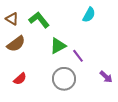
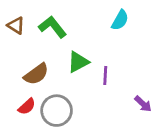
brown semicircle: (16, 44) -> (36, 74), moved
purple line: (78, 56) -> (105, 75), turned 40
gray circle: (64, 79) -> (57, 111), moved

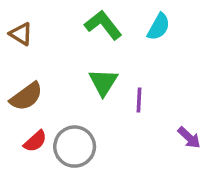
green L-shape: (52, 27) -> (103, 25), moved
green triangle: (78, 62) -> (103, 82), turned -30
brown semicircle: (36, 74) -> (26, 96), moved

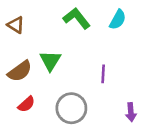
green triangle: (103, 82) -> (50, 61), moved
purple arrow: (189, 138) -> (131, 112), moved, turned 42
gray circle: (75, 147) -> (71, 108), moved

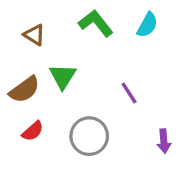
brown triangle: (16, 25) -> (34, 35), moved
purple line: (103, 74) -> (129, 93), turned -36

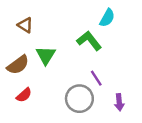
green L-shape: (96, 23) -> (89, 41), moved
purple line: (129, 93) -> (96, 78), moved
gray circle: (89, 136) -> (79, 99), moved

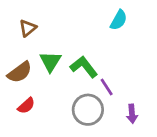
brown triangle: (25, 25) -> (28, 28), turned 49
green L-shape: (89, 41) -> (84, 67), moved

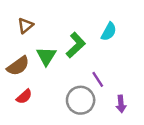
cyan semicircle: (119, 20) -> (109, 32), moved
green L-shape: (84, 67) -> (76, 45), moved, turned 85

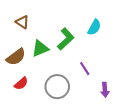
brown triangle: (25, 26) -> (22, 22), turned -48
green triangle: (46, 56) -> (40, 48), turned 36
gray circle: (81, 100) -> (57, 87), moved

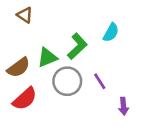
brown triangle: (22, 22) -> (25, 15), moved
red semicircle: (21, 83) -> (25, 99), size x1.5
gray circle: (57, 87) -> (67, 81), moved

